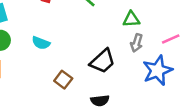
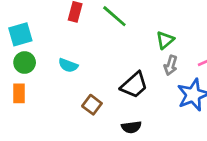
green triangle: (131, 19) -> (165, 40), turned -36

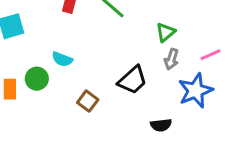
green circle: (25, 63) -> (37, 79), moved
black semicircle: (131, 127) -> (161, 125), moved

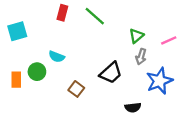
pink line: (210, 55) -> (169, 40), moved

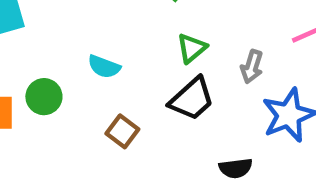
green triangle: (136, 36) -> (192, 48), moved
cyan semicircle: (57, 57) -> (104, 67), moved

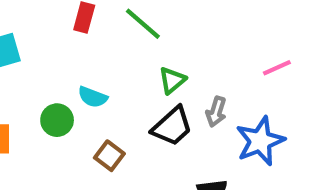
gray arrow: (252, 67) -> (216, 112), moved
green circle: (44, 97) -> (57, 120), moved

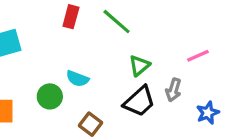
pink line: (277, 68) -> (198, 56), moved
blue star: (260, 141) -> (208, 113), size x0.6

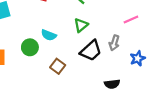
green triangle: (139, 66) -> (81, 25), moved

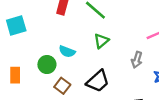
black trapezoid: (91, 51) -> (98, 81), moved
brown square: (58, 66) -> (62, 86), moved

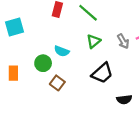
gray arrow: (137, 60) -> (123, 41), moved, turned -48
black trapezoid: (98, 81) -> (102, 73), moved

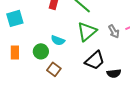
green triangle: (94, 41) -> (87, 31), size x1.5
orange rectangle: (13, 73) -> (15, 52), moved
black semicircle: (124, 99) -> (114, 73), moved

